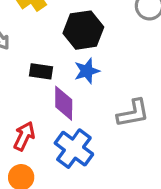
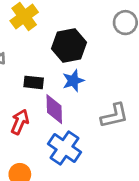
red arrow: (24, 136) -> (20, 122), moved

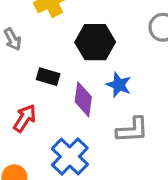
blue star: (73, 81) -> (119, 85), moved, turned 30
purple diamond: (54, 109) -> (83, 99), moved

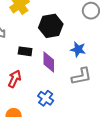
blue star: (119, 85) -> (78, 49), moved
blue cross: (70, 157) -> (46, 98), size x0.7

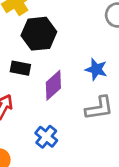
black hexagon: (51, 26) -> (39, 34), moved
purple diamond: (49, 62) -> (53, 85), turned 45

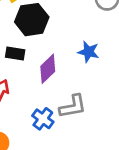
gray L-shape: (99, 108) -> (73, 106), moved

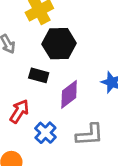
blue cross: (43, 119) -> (45, 133), moved

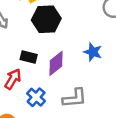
black rectangle: (39, 75) -> (29, 57), moved

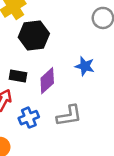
blue cross: (36, 97) -> (29, 118), turned 30

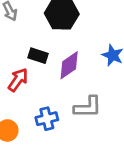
blue cross: (29, 118) -> (47, 119), moved

